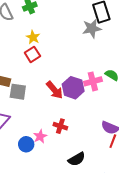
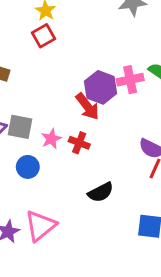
red arrow: (55, 90) -> (87, 106), moved
gray square: (18, 92) -> (20, 127), moved
pink star: (40, 136) -> (51, 139), moved

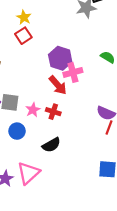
pink cross: (130, 80) -> (73, 72), moved
purple hexagon: (101, 87) -> (60, 58), moved
black semicircle: (101, 192) -> (51, 145), moved

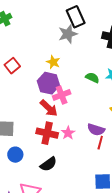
yellow star: (24, 17) -> (53, 62), moved
pink star: (33, 110) -> (68, 133), moved
red cross: (53, 112) -> (47, 133), size x1.5

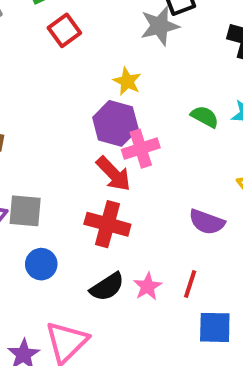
red square: (12, 66) -> (64, 30), moved
pink star: (68, 133) -> (148, 286), moved
red line: (100, 143) -> (190, 284), moved

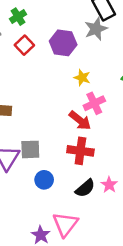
red square: (64, 30) -> (24, 45), moved
yellow star: (127, 81) -> (82, 78), moved
purple hexagon: (115, 123) -> (63, 43), moved

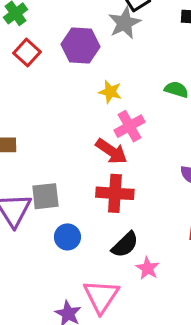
pink star: (109, 185) -> (148, 268), moved

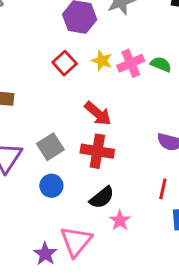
red square: (27, 53) -> (65, 63), moved
pink cross: (130, 126) -> (131, 63), moved
gray square: (45, 196) -> (50, 147), moved, turned -32

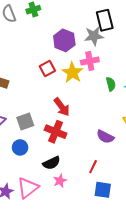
yellow star: (102, 61) -> (72, 73), size x1.5
pink cross: (131, 63) -> (90, 61), moved
green semicircle: (161, 64) -> (111, 84), turned 40

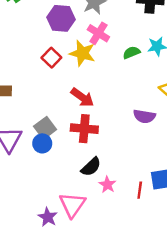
pink cross: (90, 61) -> (98, 33), turned -30
green semicircle: (111, 84) -> (131, 53), turned -80
blue circle: (20, 147) -> (42, 143), moved
red line: (93, 167) -> (140, 190), moved

